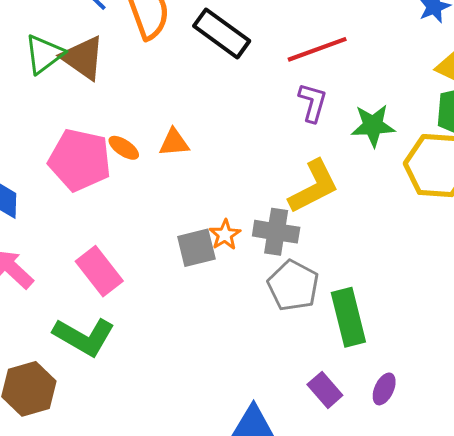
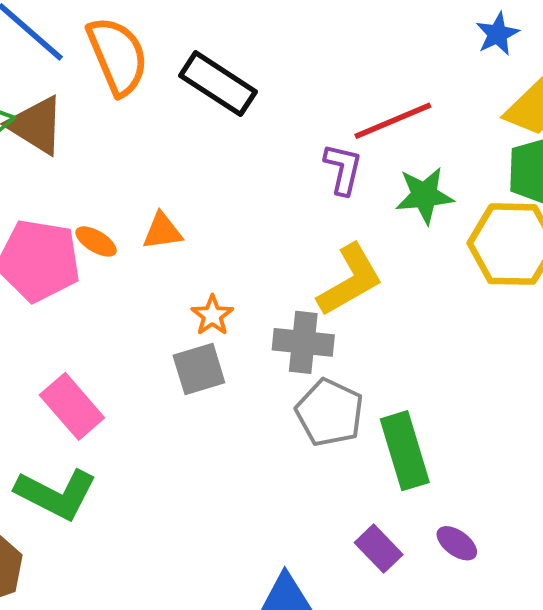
red line: (317, 49) -> (393, 121), moved
orange star: (225, 235) -> (212, 315), moved
purple ellipse: (384, 389) -> (457, 543), turned -76

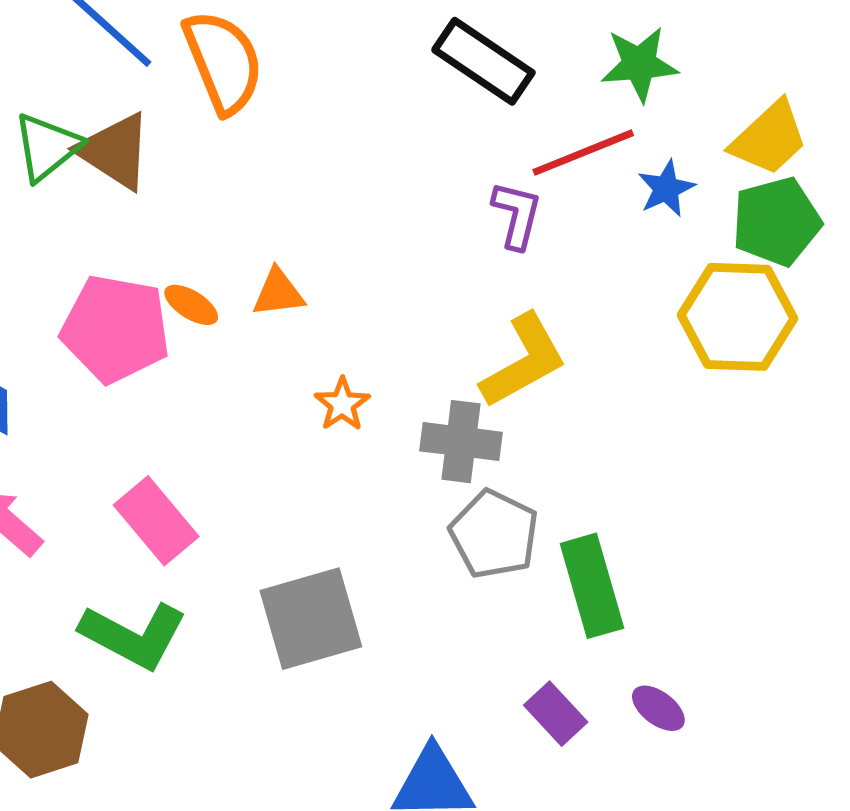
blue star: (497, 34) -> (666, 189), moved
black rectangle: (218, 84) -> (483, 61), moved
green star: (424, 195) -> (639, 64), moved
gray square: (199, 369) -> (311, 619), moved, size x1.5

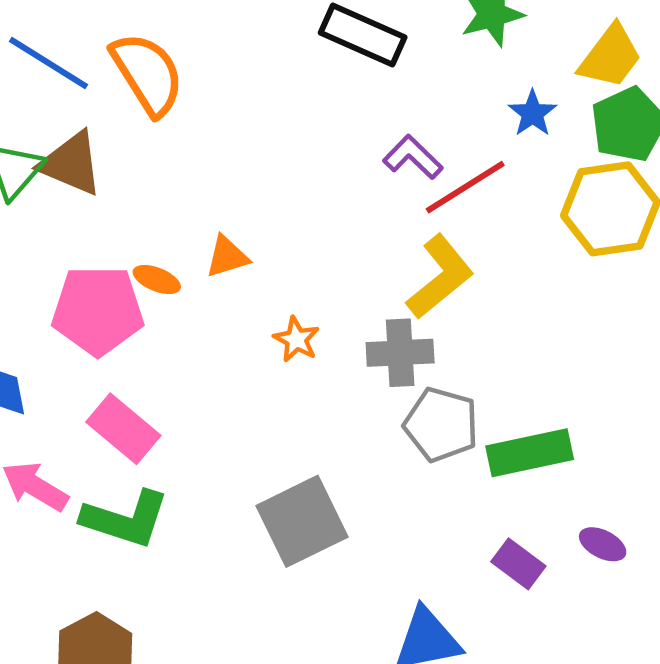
red line: (583, 153) -> (465, 187), moved
purple L-shape: (517, 215) -> (413, 157), turned -50
pink rectangle: (156, 521) -> (123, 429), moved
green rectangle: (592, 586) -> (530, 453), turned -76
green L-shape: (134, 635) -> (125, 519), moved

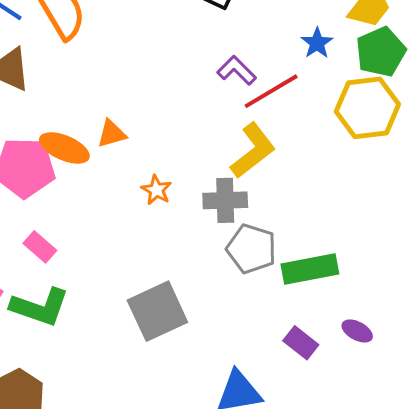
orange ellipse: (157, 280) -> (64, 148), size x1.6
pink rectangle: (123, 429) -> (40, 247), size x0.7

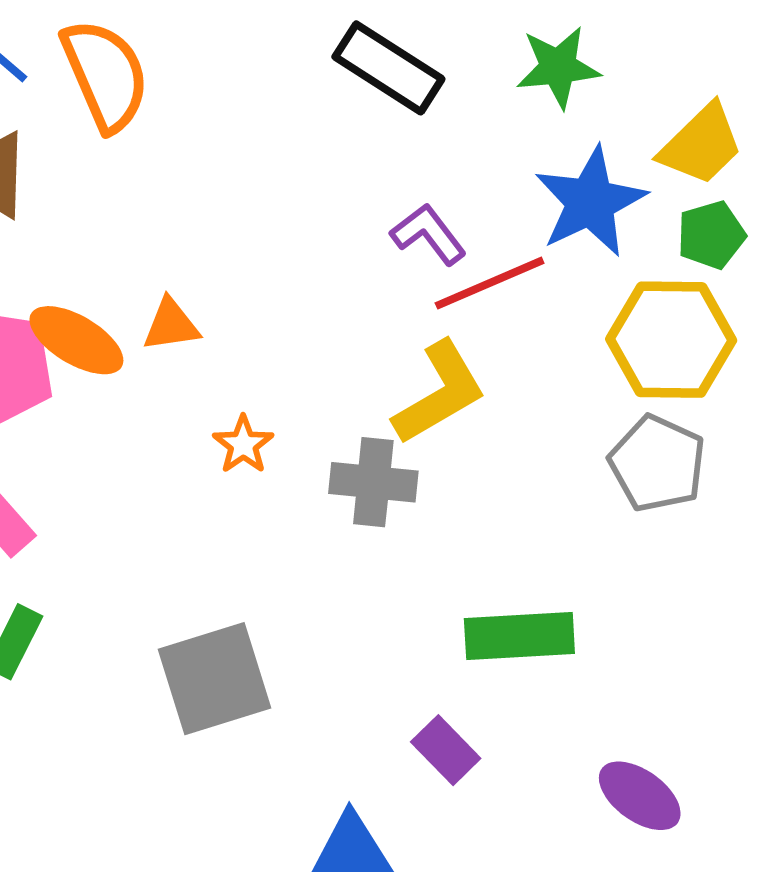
blue star: (317, 43) -> (590, 202), size x1.8
green pentagon: (381, 52) -> (711, 235), size x0.7
gray pentagon: (251, 249) -> (657, 464), moved
purple ellipse: (357, 331) -> (640, 796), moved, size x1.4
purple rectangle: (301, 343) -> (446, 750), moved

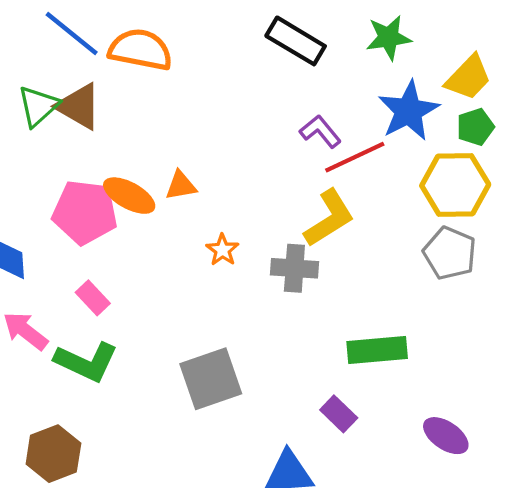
orange semicircle: (105, 75) -> (140, 50), turned -54

